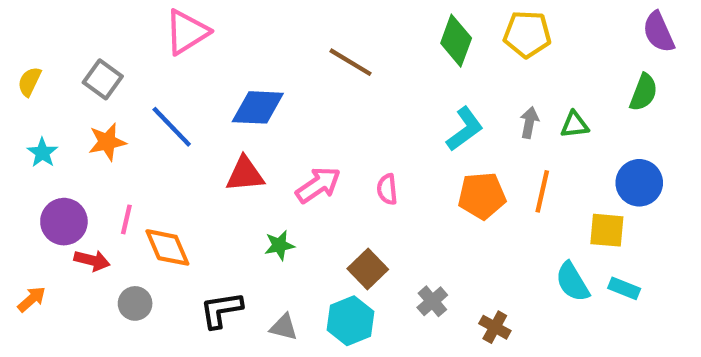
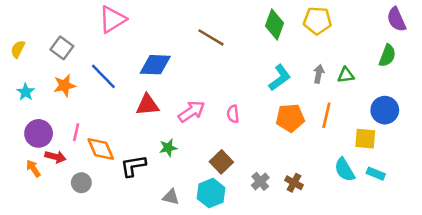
orange arrow: (32, 299) -> (33, 168), moved, turned -84
black L-shape: (221, 310) -> (133, 166), moved
brown cross: (495, 327) -> (294, 183), moved

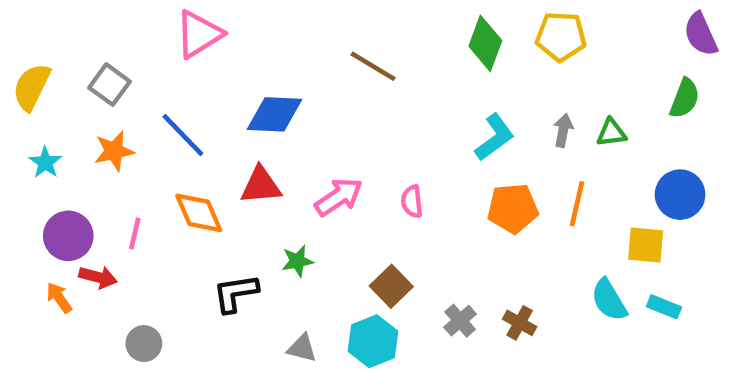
yellow semicircle: (18, 49) -> (32, 87), size x1.5
orange diamond: (101, 149) -> (199, 213), moved
gray circle: (81, 183) -> (144, 344), moved

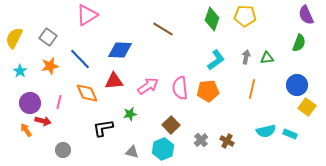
pink semicircle: (412, 201) -> (180, 88), size x1.6
orange pentagon: (513, 208) -> (208, 91), moved
yellow square: (646, 245) -> (307, 107), moved, turned 30
cyan semicircle: (609, 300) -> (266, 131), turned -72

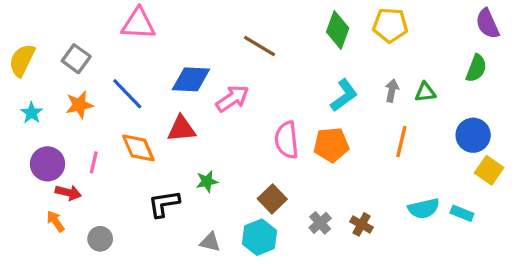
pink triangle: (87, 15) -> (138, 24), turned 35
pink arrow: (148, 86) -> (232, 99), moved
orange arrow: (26, 130) -> (55, 221), moved

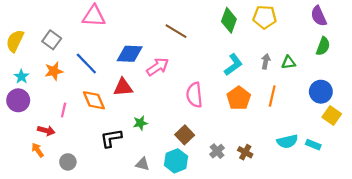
purple semicircle: (487, 24) -> (319, 16), moved
orange pentagon: (331, 145) -> (239, 98), moved, turned -30
purple circle: (47, 164) -> (18, 100), moved

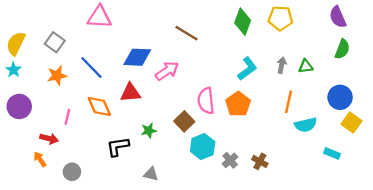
cyan star: (21, 77) -> (13, 70), moved
orange pentagon: (239, 98) -> (238, 104), moved
brown square: (185, 135) -> (184, 121), moved
cyan semicircle: (287, 141) -> (306, 125), moved
cyan hexagon: (176, 161) -> (203, 147), moved

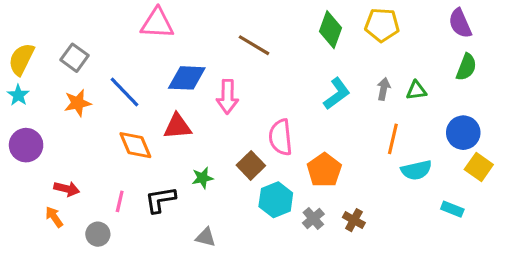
pink triangle: (99, 17) -> (157, 23), moved
pink arrow: (167, 71) -> (227, 97), turned 125
orange pentagon: (238, 104) -> (324, 170), moved
pink line: (67, 117) -> (120, 201), moved

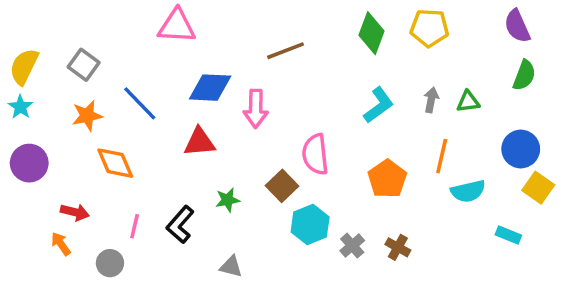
brown line: (254, 45) -> (286, 51), turned -52
orange diamond: (135, 145) -> (115, 163), moved
orange pentagon: (324, 170) -> (387, 179), moved
black L-shape: (160, 200) -> (180, 224), turned -40

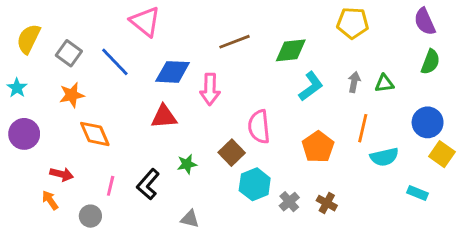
pink triangle: (177, 26) -> (145, 22), turned 36
green diamond: (372, 33) -> (291, 50), moved, turned 64
yellow semicircle: (24, 67) -> (28, 39), moved
blue line: (140, 103) -> (115, 62), moved

